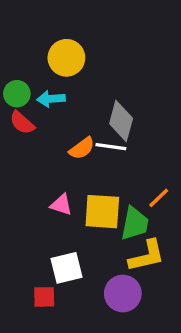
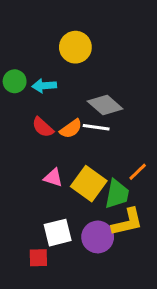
yellow circle: (66, 58) -> (75, 47), moved
gray diamond: (121, 121) -> (105, 105), turned -64
red semicircle: (22, 123) -> (43, 127), moved
yellow square: (102, 212) -> (89, 184), turned 32
purple circle: (123, 294) -> (98, 237), moved

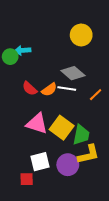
yellow circle: (75, 47) -> (81, 35), moved
cyan arrow: (44, 86) -> (22, 50), moved
orange line: (138, 172) -> (96, 95), moved
pink triangle: (53, 178) -> (37, 124), size x1.6

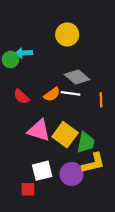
yellow circle: (81, 35) -> (67, 34), moved
red semicircle: (30, 89) -> (21, 97), moved
orange line: (96, 95) -> (101, 100), turned -48

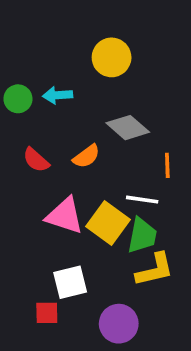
cyan arrow: (24, 53) -> (58, 95), moved
white line: (70, 93) -> (142, 200), moved
purple circle: (72, 174) -> (119, 324), moved

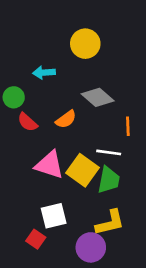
green circle: (18, 99) -> (14, 97), moved
yellow L-shape: (155, 270) -> (110, 223), moved
red square: (47, 313) -> (36, 239), turned 36

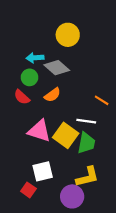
green circle: (14, 97) -> (29, 77), moved
gray diamond: (98, 97) -> (57, 68), moved
orange line: (128, 126) -> (102, 100), turned -56

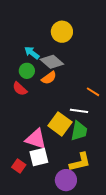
cyan arrow: (35, 58) -> (32, 53), turned 42
orange semicircle: (52, 95) -> (49, 78), moved
pink triangle: (39, 131) -> (36, 139), moved
red square: (28, 190) -> (19, 166), moved

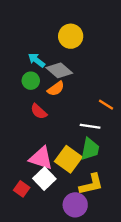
red semicircle: (20, 89) -> (39, 111), moved
yellow square: (60, 124) -> (68, 159), moved
white square: (39, 157) -> (44, 179), turned -30

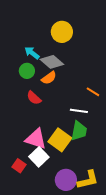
yellow L-shape: (91, 184) -> (88, 180), moved

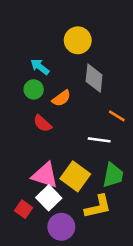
gray diamond: (52, 62) -> (94, 78), moved, turned 55
green trapezoid: (79, 131) -> (113, 175), moved
purple circle: (66, 180) -> (61, 227), moved
yellow L-shape: (88, 180) -> (98, 207), moved

